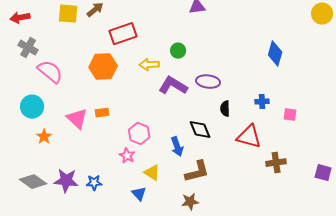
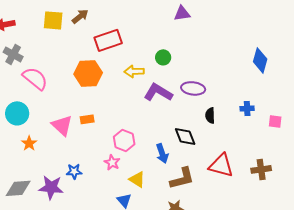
red triangle: (249, 137) -> (221, 165), moved
gray diamond: (33, 182) -> (18, 188), turned -40
blue star: (94, 183) -> (74, 171), moved

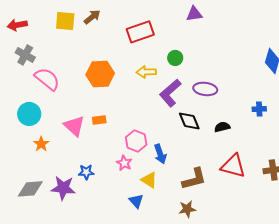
red rectangle: (108, 40) -> (140, 32), moved
purple L-shape: (158, 92) -> (170, 93), turned -72
black semicircle: (210, 115) -> (222, 127), moved, turned 77
black diamond: (185, 136) -> (189, 121), moved
blue arrow: (162, 153) -> (160, 154), moved

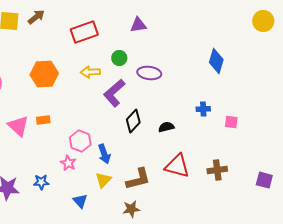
purple triangle: (194, 14) -> (138, 25), moved
purple ellipse: (205, 89) -> (149, 73), moved
black diamond: (189, 121) -> (133, 121), turned 65
blue star: (86, 172) -> (41, 182), moved
yellow triangle: (149, 180) -> (103, 180), moved, turned 42

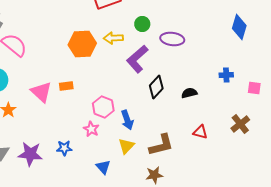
orange hexagon: (44, 74) -> (82, 44), moved
red triangle: (177, 166) -> (200, 132), size x0.6
brown cross: (217, 170) -> (240, 124), moved, turned -30

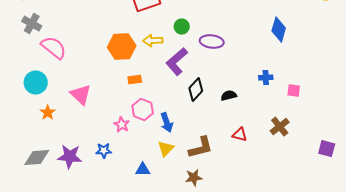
orange rectangle: (66, 86) -> (135, 80), moved
pink star: (91, 129) -> (122, 125), moved
blue triangle: (103, 167) -> (143, 170), turned -49

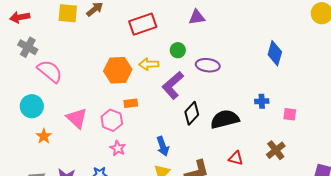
black semicircle: (229, 96) -> (225, 119), size x1.8
pink hexagon: (143, 110) -> (112, 120), moved

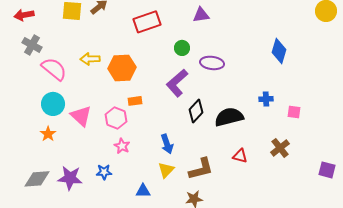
yellow arrow: (149, 64) -> (90, 59), moved
cyan circle: (32, 106) -> (53, 104), moved

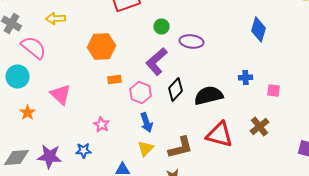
yellow arrow: (90, 59) -> (56, 18), moved
cyan circle: (53, 104) -> (18, 76), moved
pink hexagon: (116, 118) -> (140, 92), moved
red triangle: (240, 156) -> (220, 134), size x1.8

